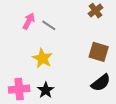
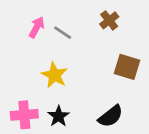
brown cross: (95, 11) -> (109, 20), moved
black semicircle: (101, 83) -> (111, 116), moved

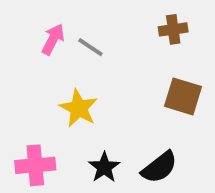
brown cross: (109, 20) -> (173, 29), moved, turned 30
black star: (59, 116) -> (104, 167), moved

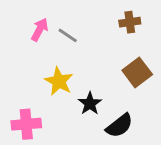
brown square: (183, 96) -> (137, 72), turned 36
black star: (104, 167) -> (90, 103), moved

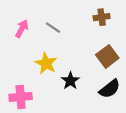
pink arrow: (40, 30) -> (22, 29), moved
black semicircle: (119, 126) -> (110, 89), moved

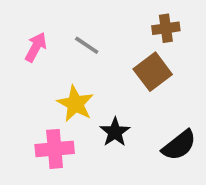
brown square: (107, 56) -> (153, 72), moved
pink cross: (21, 97) -> (55, 149), moved

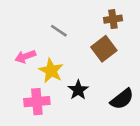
pink arrow: (36, 47) -> (25, 56), moved, turned -138

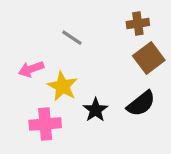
brown square: (104, 49) -> (149, 58), moved
black semicircle: (122, 99) -> (141, 104), moved

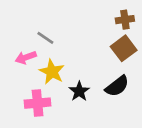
brown cross: (138, 24) -> (125, 20), moved
gray line: (72, 38) -> (45, 38), moved

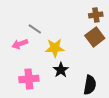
yellow star: (52, 72) -> (55, 48), moved, turned -30
black semicircle: (117, 86) -> (90, 85), moved, turned -42

